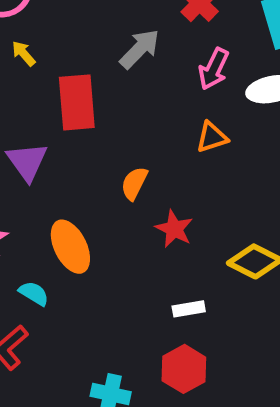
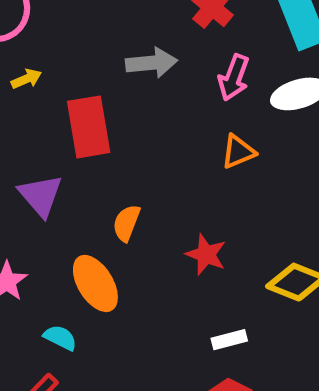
gray arrow: (140, 49) -> (152, 63), turned 45
yellow arrow: (24, 53) -> (26, 79), turned 112
orange semicircle: (134, 183) -> (126, 223), moved

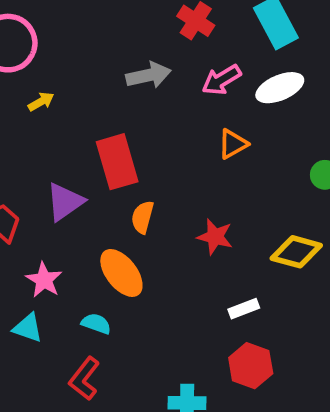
pink arrow: (234, 78) -> (221, 80), turned 45
red rectangle: (89, 127) -> (117, 162), moved
purple triangle: (40, 195) -> (65, 202), turned 42

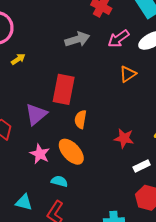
red rectangle: (117, 162) -> (64, 89), turned 32
red star: (215, 237) -> (124, 138), moved
pink star: (44, 280) -> (40, 154), moved
cyan triangle: (28, 328) -> (24, 202), moved

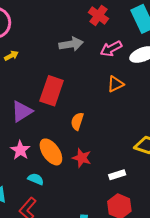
orange semicircle: (80, 119) -> (77, 121), moved
red star: (124, 138) -> (82, 158), moved

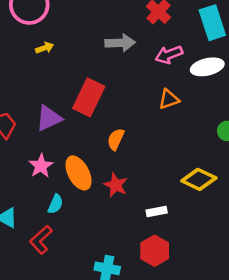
cyan semicircle: (36, 179) -> (55, 204), turned 84

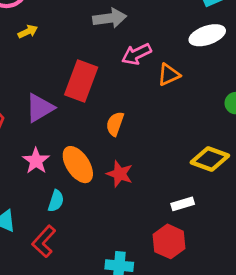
pink arrow: (169, 55) -> (136, 54), moved
white rectangle: (157, 211) -> (183, 204), moved

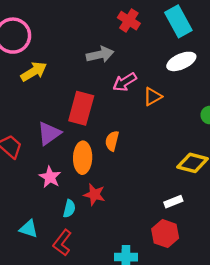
yellow arrow: (28, 32) -> (34, 72), size x1.6
orange ellipse: (78, 165) -> (83, 158), moved, turned 40
red star: (120, 174) -> (94, 195), moved

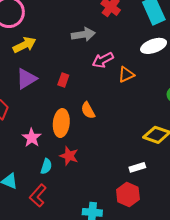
red rectangle: (81, 108) -> (63, 80), size x0.5
purple triangle: (49, 133) -> (26, 79), moved
orange semicircle: (112, 141) -> (88, 110), turned -48

